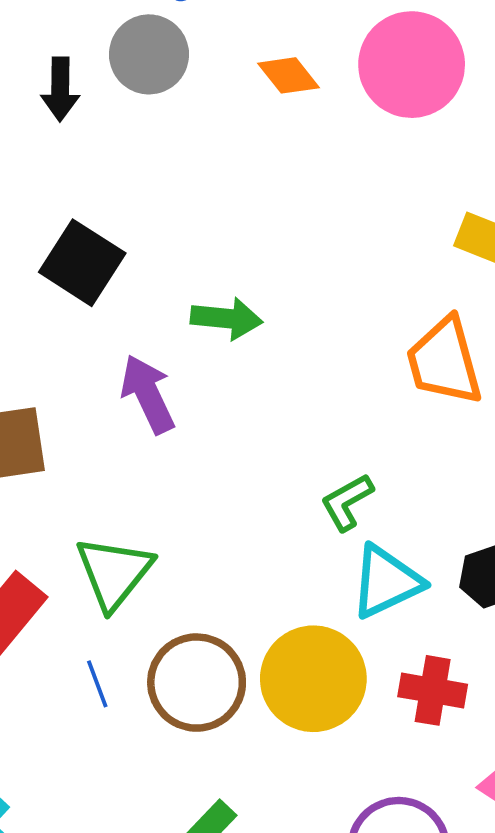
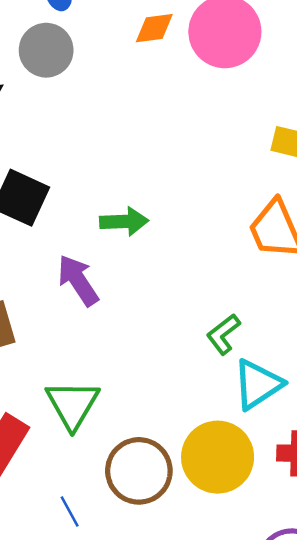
orange diamond: (289, 75) -> (154, 28), moved, turned -51
blue line: (97, 684) -> (70, 512), moved

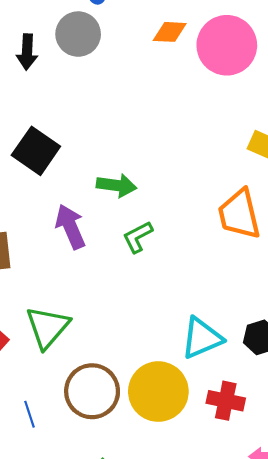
green L-shape: (223, 334) -> (138, 237), moved

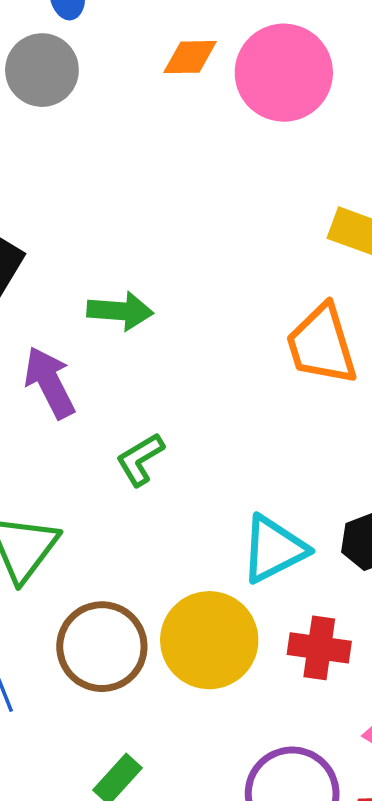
green L-shape: (138, 237) -> (140, 459), moved

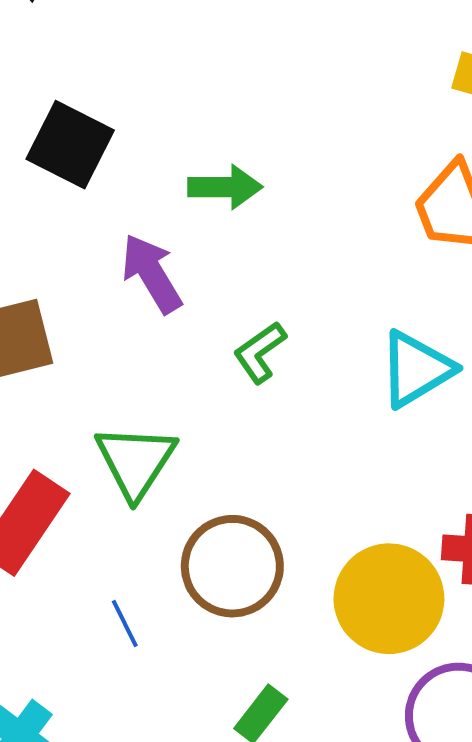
cyan triangle: (274, 549) -> (416, 369), moved
yellow circle: (209, 640) -> (389, 599), moved

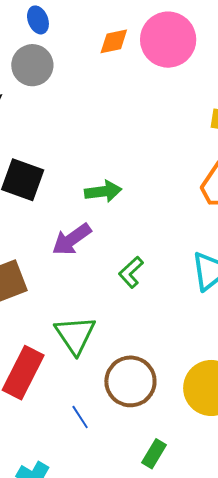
purple arrow: (152, 273) -> (72, 239), turned -87

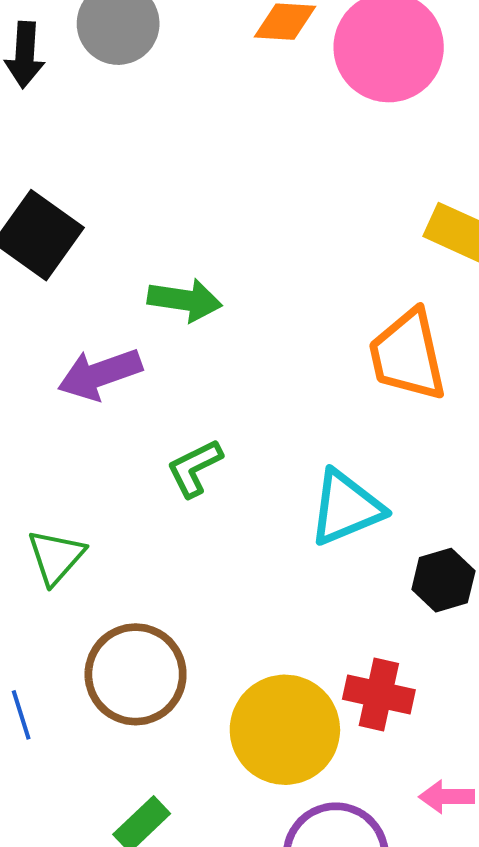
green triangle: (75, 335) -> (56, 557), size x0.7

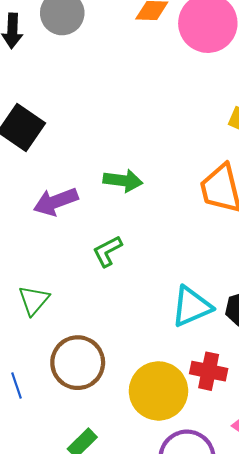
green arrow: (185, 300) -> (123, 181), moved
cyan triangle: (346, 508) -> (192, 306), moved

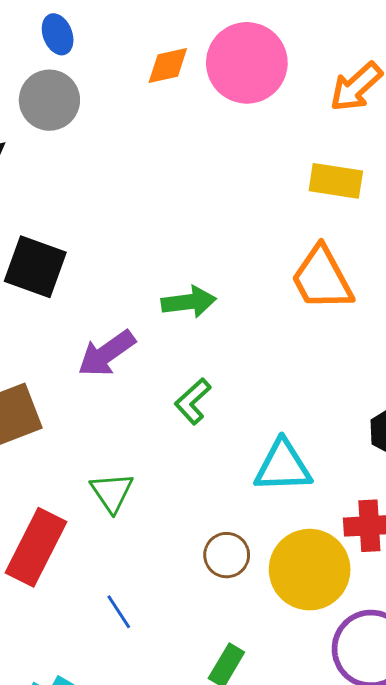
cyan triangle: (192, 306) -> (283, 466), moved, turned 36
brown circle: (78, 363) -> (227, 555), moved, size x0.6

